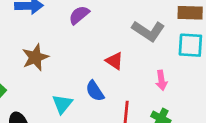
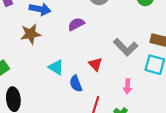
brown star: (35, 57) -> (31, 34), moved
cyan triangle: (62, 104) -> (56, 67), moved, turned -49

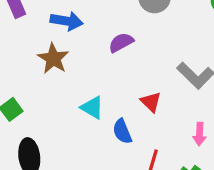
brown star: (31, 34) -> (53, 59), turned -30

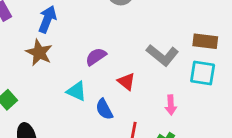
blue arrow: (67, 21) -> (47, 19), turned -72
purple semicircle: (121, 42) -> (96, 57), moved

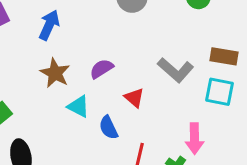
brown star: (39, 53) -> (55, 73), moved
pink arrow: (171, 105) -> (195, 139), moved, size x1.4

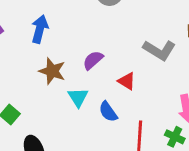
cyan triangle: (78, 106) -> (78, 97), turned 40

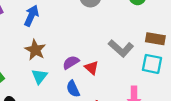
purple semicircle: (93, 60) -> (71, 62), moved
cyan triangle: (78, 97) -> (40, 76), moved

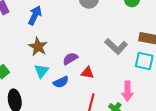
red triangle: (91, 68) -> (87, 73), moved, turned -32
blue semicircle: (73, 89) -> (61, 82), moved, turned -91

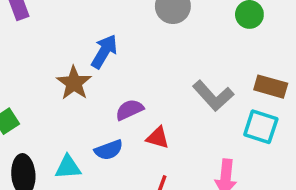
blue arrow: (35, 15) -> (104, 51), moved
cyan triangle: (42, 71) -> (68, 167), moved, turned 42

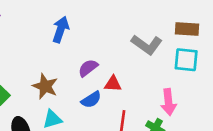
brown star: (74, 83) -> (45, 86), moved
blue semicircle: (109, 150) -> (91, 100), moved

